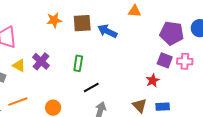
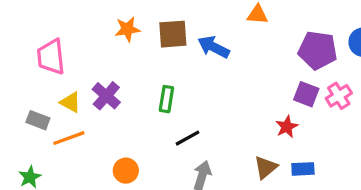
pink cross: (185, 61) -> (339, 96), turned -35
orange line: (18, 102) -> (69, 138), moved
brown triangle: (140, 106) -> (266, 167), turned 35

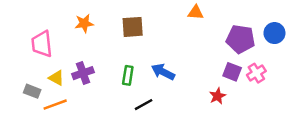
orange star: (127, 29) -> (84, 23), moved
blue arrow: (214, 47) -> (163, 72), moved
purple cross: (106, 96) -> (83, 73), turned 30

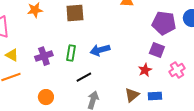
blue arrow: (163, 72) -> (100, 50), turned -42
purple cross: (83, 73) -> (44, 56), moved
pink cross: (256, 73) -> (177, 70), moved

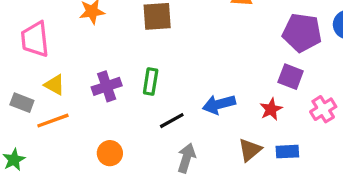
blue arrow: (100, 50) -> (219, 104), moved

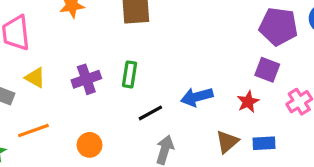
orange line: (53, 121) -> (33, 131), moved

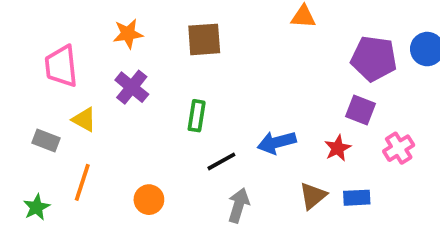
purple cross: (86, 79) -> (132, 87), moved, turned -32
orange line: (33, 131) -> (82, 182), turned -52

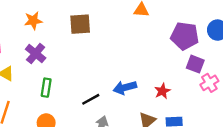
purple square: (361, 110) -> (195, 64), moved
green rectangle: (197, 116) -> (46, 88), moved
pink cross: (399, 148) -> (209, 83), moved

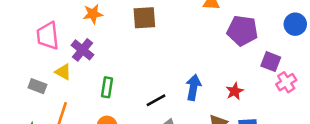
purple pentagon: (185, 36) -> (242, 31), moved
purple cross: (36, 54) -> (83, 50), moved
blue arrow: (125, 88) -> (193, 87), turned 115

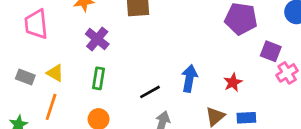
purple cross: (83, 50) -> (97, 39), moved
yellow triangle: (63, 72) -> (55, 73), moved

